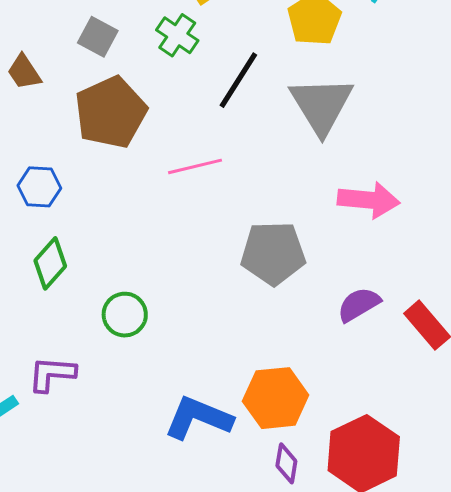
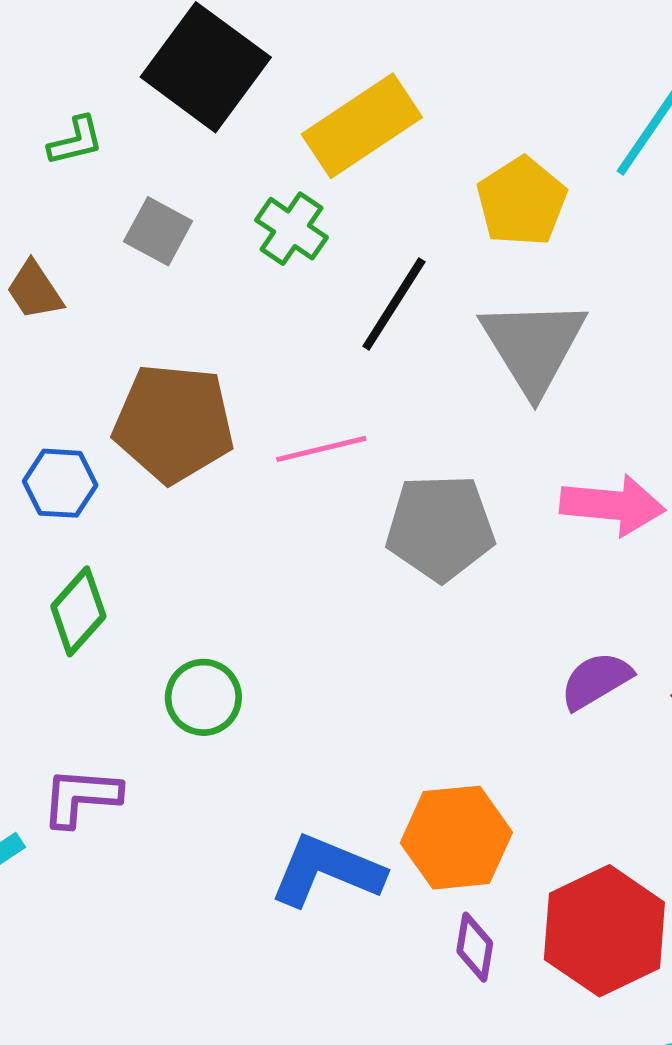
brown pentagon: (111, 112) -> (174, 423), moved, turned 30
gray pentagon: (273, 253) -> (440, 528), moved

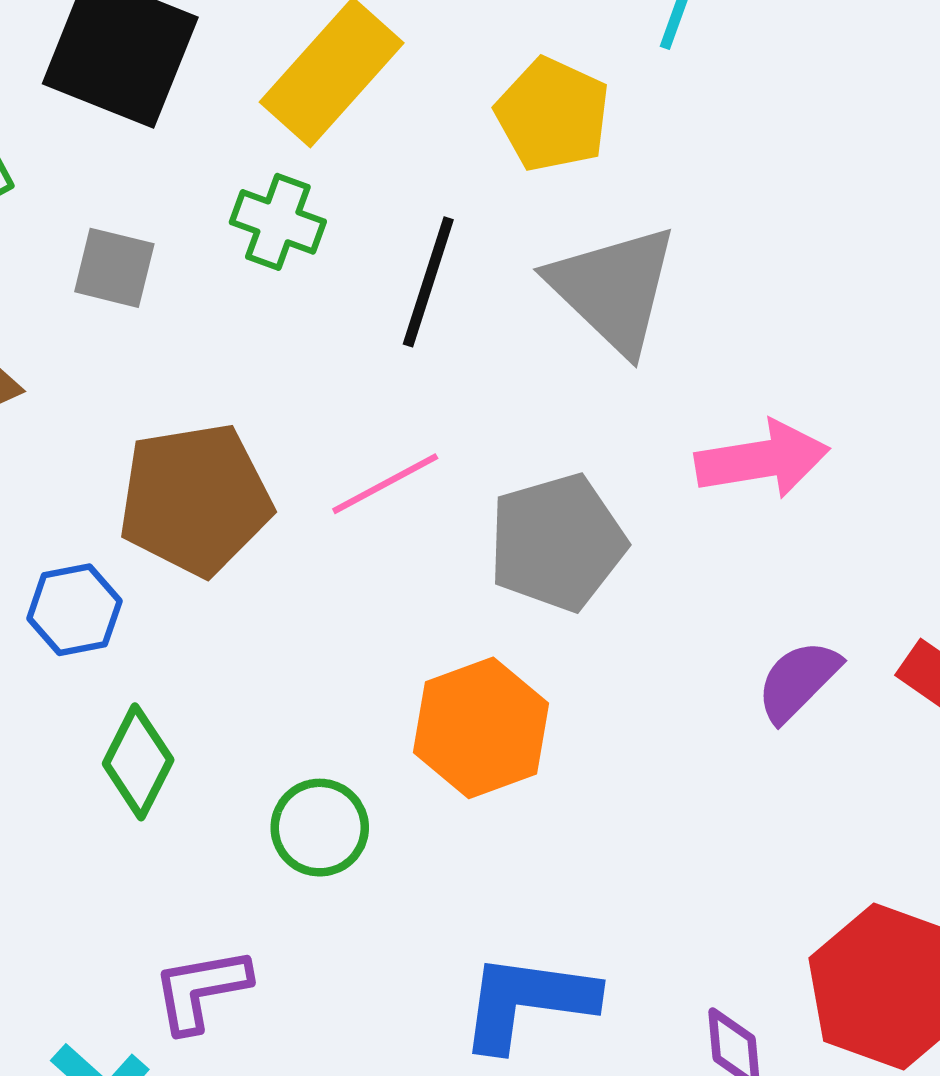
orange hexagon: (456, 838) -> (481, 728), moved

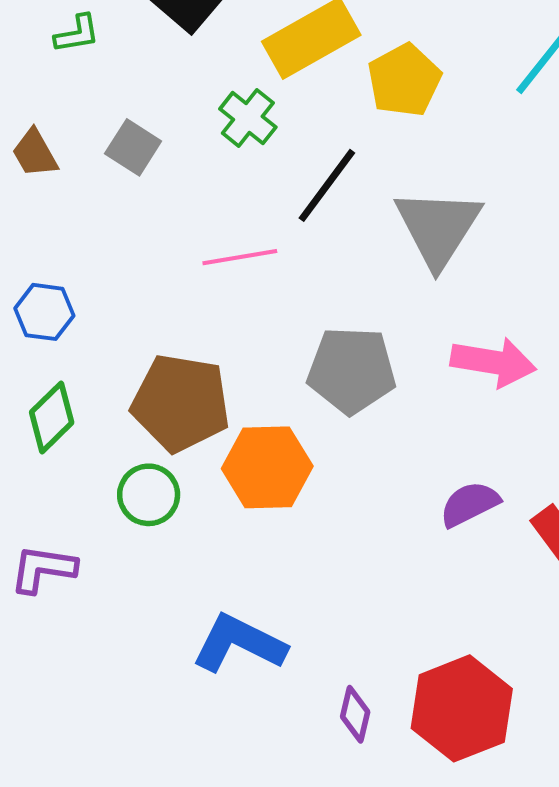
yellow pentagon: (553, 115) -> (404, 80), moved
gray square: (114, 268) -> (133, 147), moved
pink line: (385, 484) -> (240, 257), moved
brown pentagon: (195, 499) -> (181, 403), moved

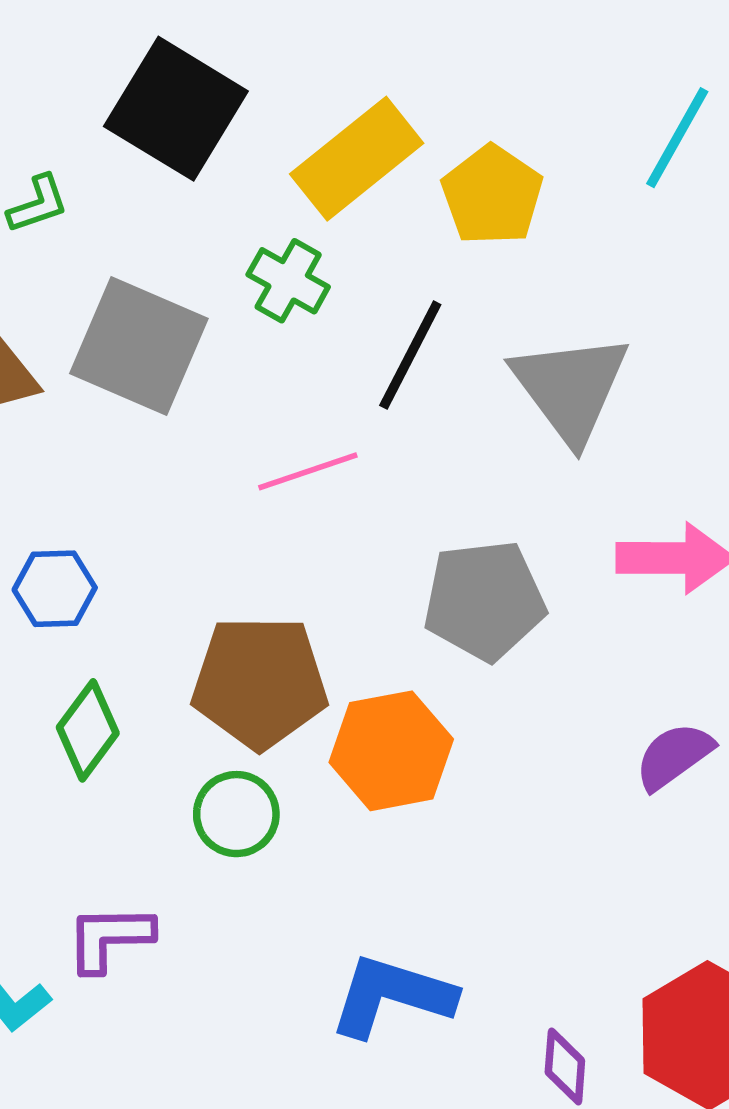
gray square: (133, 147) -> (139, 346), size x1.8

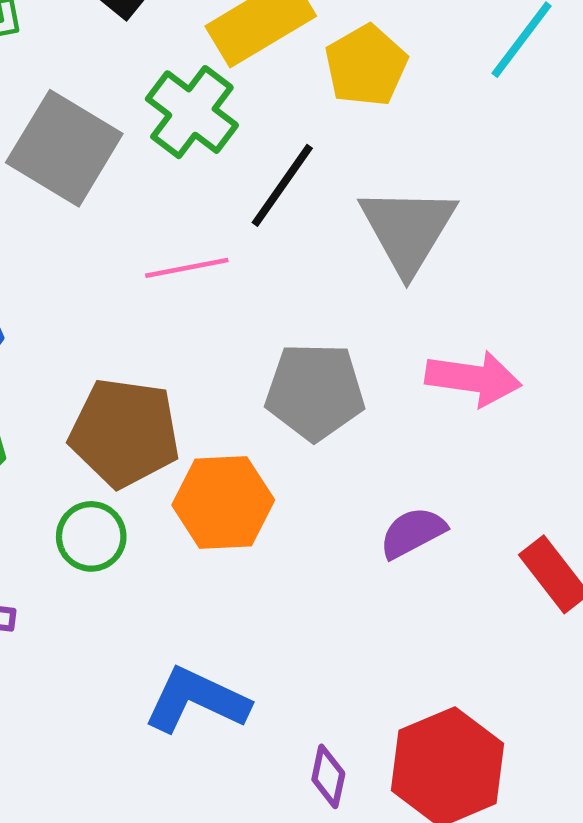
green cross: (288, 281) -> (192, 112), size x1.4
purple semicircle: (674, 756) -> (413, 533), moved

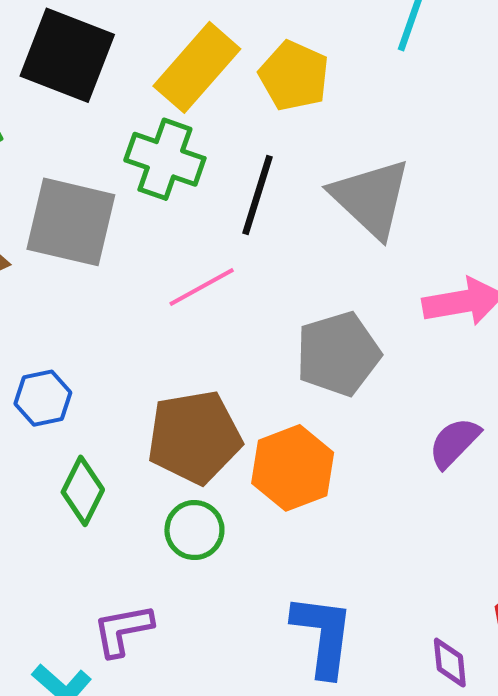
blue L-shape: (197, 700) -> (323, 635), turned 90

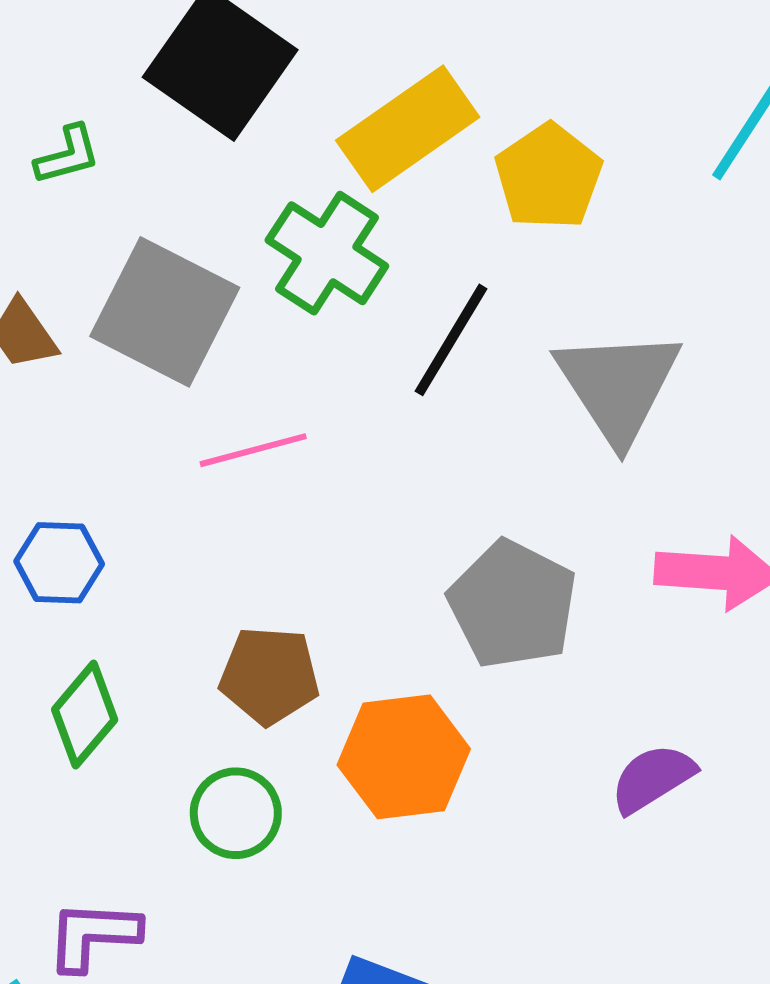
pink line: (202, 287) -> (253, 450), moved
gray pentagon: (338, 354) -> (513, 604), turned 30
brown pentagon: (194, 437) -> (269, 675), size x0.7

